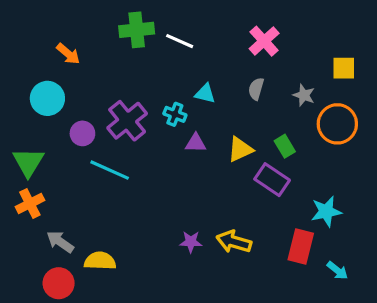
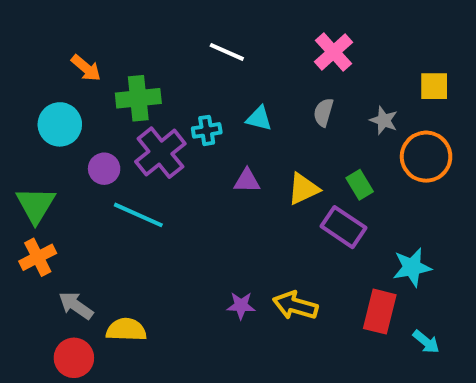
green cross: (137, 30) -> (138, 98), moved
cyan cross: (175, 114) -> (207, 130), moved, turned -30

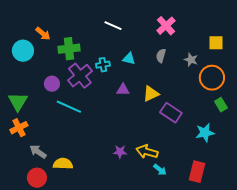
cyan circle: (60, 124) -> (23, 51), moved
green rectangle: (360, 185) -> (221, 105), moved
red rectangle: (380, 312) -> (197, 172), moved
cyan arrow: (426, 342) -> (160, 170), moved

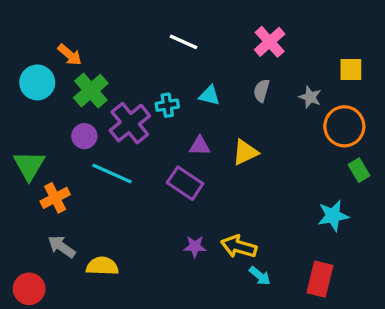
green cross: (69, 49) -> (91, 91), moved, turned -35
purple rectangle: (171, 113) -> (185, 183), moved
orange cross: (19, 128) -> (55, 198), moved
red circle: (37, 178) -> (29, 289), moved

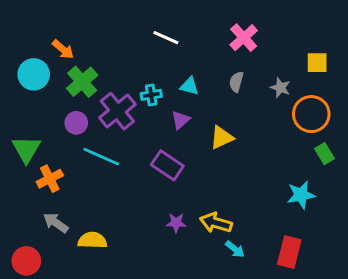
purple triangle: (200, 146) -> (181, 120), moved, turned -42

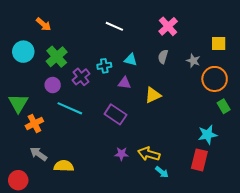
orange arrow: (63, 49) -> (44, 24), moved
purple cross: (117, 111) -> (81, 77), size x0.7
purple triangle: (181, 120) -> (125, 83), turned 48
red rectangle: (289, 252) -> (199, 160), moved

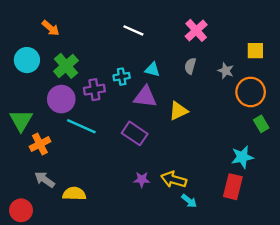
purple cross: (81, 77) -> (94, 90), turned 30
purple triangle: (125, 83) -> (145, 97), size x1.5
purple circle: (53, 85) -> (61, 99), size x1.5

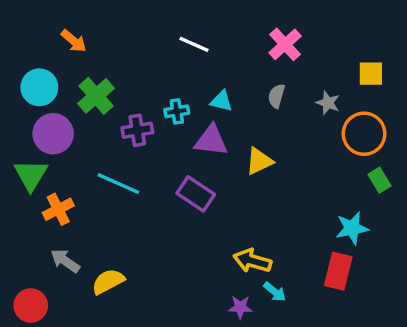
purple circle: (61, 99) -> (53, 134), moved
purple star: (142, 180) -> (240, 307), moved
yellow semicircle: (74, 194) -> (108, 281), turned -30

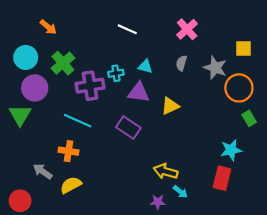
gray star: (328, 103) -> (215, 68), size x1.5
purple cross: (137, 130) -> (90, 86), size x1.4
orange cross: (58, 209) -> (69, 151), moved, turned 36

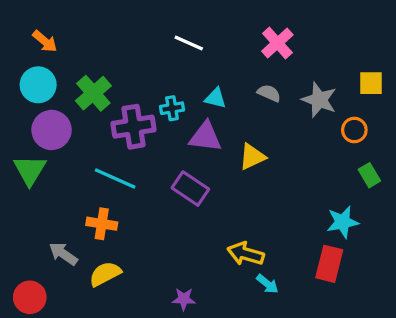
orange arrow: (48, 27) -> (45, 41), moved
yellow square: (243, 48) -> (371, 83), moved
gray semicircle: (181, 63) -> (269, 93), turned 98
orange circle: (239, 88) -> (354, 130), size x0.6
purple star: (158, 202) -> (184, 299), moved

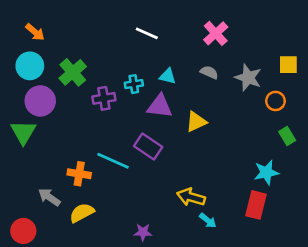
purple cross: (134, 127) -> (104, 98), size x0.7
cyan line: (115, 179) -> (113, 161), moved

